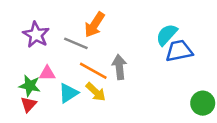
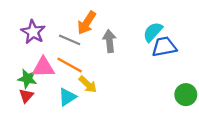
gray arrow: (119, 67) -> (109, 41), moved
orange line: (93, 71) -> (70, 65), moved
pink triangle: (47, 73) -> (43, 67), size x1.5
cyan triangle: (68, 93) -> (67, 97), moved

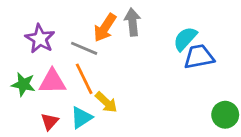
gray arrow: (109, 41) -> (133, 22), moved
orange line: (70, 65) -> (84, 79), turned 35
green star: (27, 79) -> (23, 84), moved
red triangle: (26, 96) -> (50, 122), moved

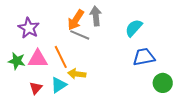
gray line: (84, 48) -> (80, 35), moved
blue trapezoid: (199, 57) -> (144, 57), moved
yellow arrow: (106, 102) -> (77, 74), turned 144

